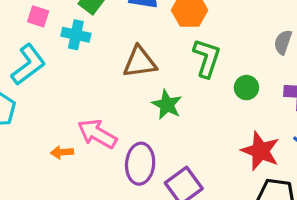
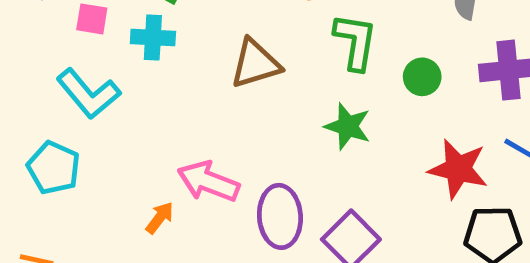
cyan L-shape: (28, 65) -> (88, 94), turned 96
green star: (167, 105) -> (348, 126), moved
orange arrow: (62, 152) -> (160, 218), turned 140

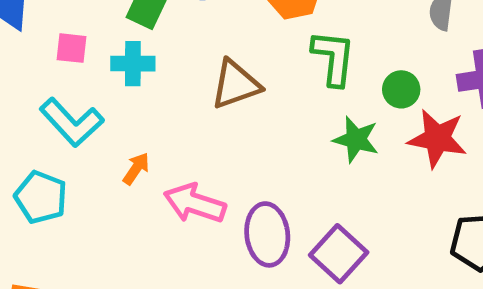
green star: (348, 126) -> (356, 139), moved
red star: (458, 169) -> (437, 138), moved
orange arrow: (160, 218) -> (136, 169), moved

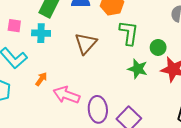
brown triangle: (236, 84) -> (86, 43), turned -30

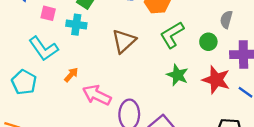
green L-shape: (129, 33) -> (172, 35), turned -135
green circle: (158, 47) -> (208, 42), moved

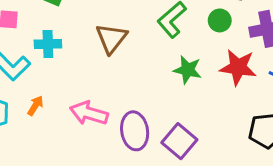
cyan cross: (76, 25) -> (48, 44), moved
orange arrow: (71, 75) -> (35, 106), moved

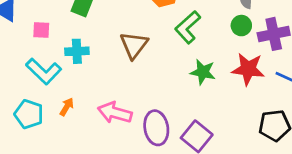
green circle: (220, 20) -> (241, 26), moved

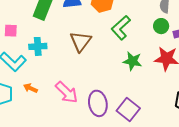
orange arrow: (67, 107) -> (30, 88), turned -96
pink arrow: (115, 113) -> (67, 92), turned -150

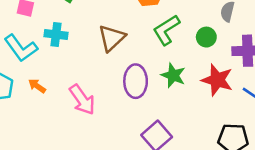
green circle: (161, 26) -> (206, 37), moved
purple ellipse: (98, 103) -> (136, 81), moved

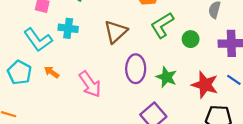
green circle: (206, 37) -> (191, 39), moved
green star: (173, 75) -> (166, 77), moved
red star: (217, 80) -> (205, 85), moved

